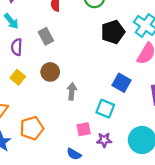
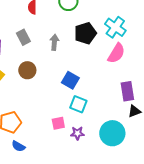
blue square: (121, 83) -> (70, 80), moved
gray arrow: (72, 91) -> (54, 42), moved
blue semicircle: (74, 154) -> (18, 146), moved

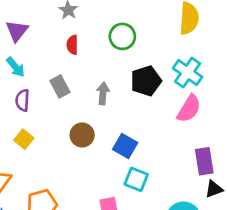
brown circle: (27, 70) -> (82, 135), moved

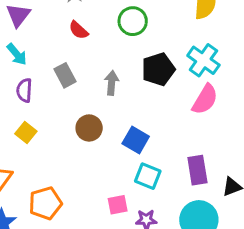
red semicircle: (72, 45) -> (78, 30), turned -48
purple rectangle: (204, 161) -> (197, 170), moved

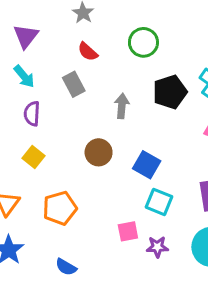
gray rectangle: (65, 75) -> (74, 84), moved
orange pentagon: (45, 203) -> (60, 208), moved

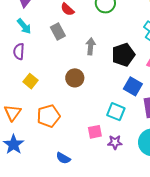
black pentagon: (170, 92) -> (123, 55), moved
purple semicircle: (32, 114) -> (19, 52), moved
blue square: (147, 165) -> (133, 86), moved
blue semicircle: (66, 267) -> (63, 158), moved

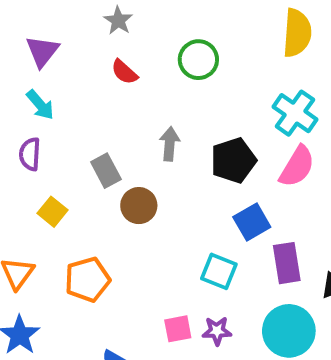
gray rectangle: (58, 32) -> (106, 171), moved
blue square: (133, 86) -> (252, 222), turned 30
pink square: (95, 132) -> (178, 329), moved

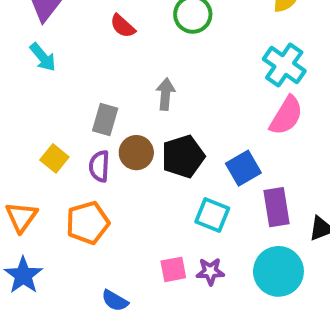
purple semicircle: (30, 154) -> (99, 166), moved
black pentagon: (233, 160) -> (183, 156), moved
gray rectangle: (106, 171) -> (105, 119), turned 44

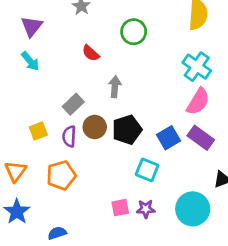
red semicircle: (123, 26) -> (91, 53), moved
gray rectangle: (105, 119) -> (73, 104), turned 30
yellow square: (54, 158) -> (38, 131), turned 30
purple rectangle: (277, 207) -> (201, 138), moved, turned -45
blue semicircle: (115, 301) -> (57, 233), moved, turned 132

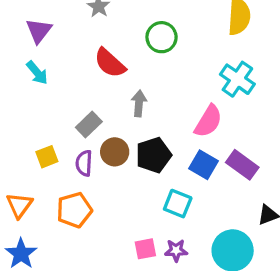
red semicircle: (91, 53) -> (110, 63), size x1.5
pink semicircle: (198, 101) -> (208, 121), moved
blue square: (169, 138) -> (204, 165), turned -30

